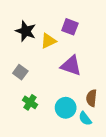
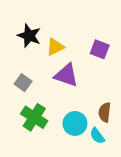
purple square: (70, 27) -> (100, 49), moved
purple triangle: (71, 66) -> (66, 75), moved
green cross: (30, 102) -> (34, 117), size x1.5

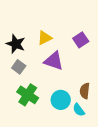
black star: (29, 36) -> (16, 44), moved
purple square: (100, 49) -> (81, 40), turned 35

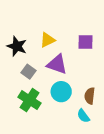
purple square: (81, 40) -> (85, 42), turned 35
gray square: (19, 67) -> (28, 72), moved
cyan circle: (61, 100) -> (61, 92), moved

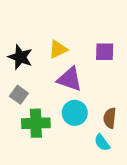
gray square: (28, 72) -> (19, 95), moved
green cross: (30, 100) -> (36, 123), turned -35

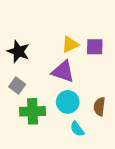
yellow triangle: (58, 49) -> (70, 44), moved
cyan semicircle: (102, 143) -> (77, 129), moved

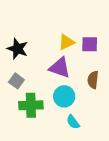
brown semicircle: (99, 107) -> (93, 80), moved

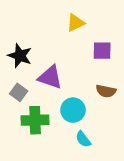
yellow triangle: (66, 42) -> (76, 23), moved
purple triangle: (60, 68) -> (50, 77), moved
brown semicircle: (93, 80) -> (106, 91), turned -84

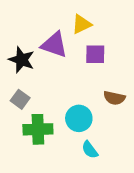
purple square: (102, 51) -> (95, 54), moved
purple triangle: (50, 77) -> (54, 45), moved

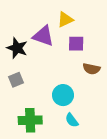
brown semicircle: (114, 98) -> (91, 69), moved
gray square: (20, 99) -> (16, 80), turned 32
green cross: (38, 129) -> (30, 120), moved

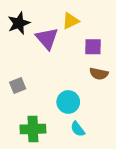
purple triangle: (43, 36) -> (47, 38), turned 30
purple square: (76, 44) -> (93, 47), moved
black star: (17, 48) -> (19, 23), moved, turned 30

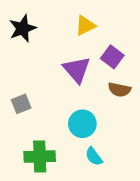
purple triangle: (47, 38) -> (77, 70), moved
purple square: (93, 47) -> (112, 57), turned 36

